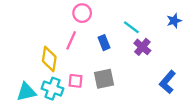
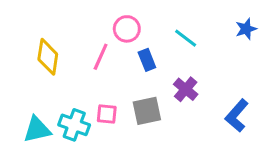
pink circle: (82, 13) -> (127, 29), moved
purple cross: (142, 47) -> (186, 89), moved
yellow diamond: (49, 59) -> (48, 57), moved

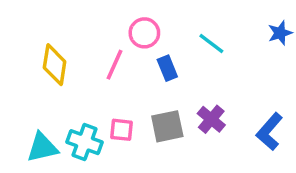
purple cross: (186, 89) -> (211, 119), moved

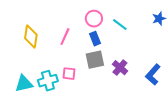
pink circle: (144, 33) -> (94, 19), moved
gray square: (167, 126) -> (95, 60), moved
cyan cross: (85, 142) -> (48, 81), turned -36

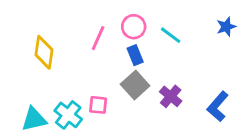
pink line: (65, 37) -> (98, 38), moved
gray square: (95, 60) -> (135, 85), turned -30
cyan cross: (48, 81) -> (68, 115), turned -36

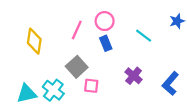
cyan line: (171, 35) -> (144, 36), moved
gray square: (135, 85) -> (77, 67), moved
pink square: (98, 105) -> (91, 86), moved

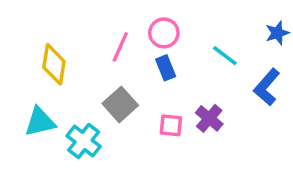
blue L-shape: (170, 84) -> (267, 87), moved
pink square: (91, 86) -> (171, 125), moved
cyan triangle: (27, 94) -> (40, 122), moved

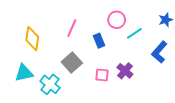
pink circle: (164, 33) -> (117, 20), moved
cyan line: (225, 56) -> (134, 33), turned -70

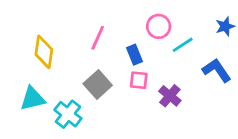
blue L-shape: (159, 52) -> (217, 70), turned 105
pink square: (102, 75) -> (139, 80), moved

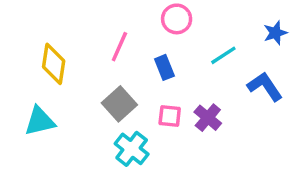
pink circle: (159, 26) -> (177, 19), moved
pink square: (139, 80) -> (170, 116), moved
cyan cross: (68, 114) -> (132, 149), moved

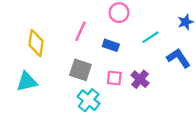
blue rectangle: (164, 67) -> (111, 45), turned -49
gray square: (119, 104) -> (80, 70), turned -30

